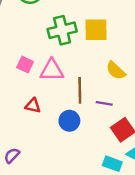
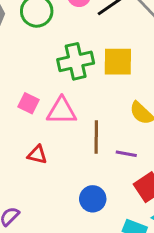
blue circle: (69, 121) -> (93, 199), moved

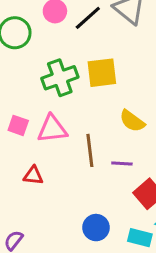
blue circle: (93, 199) -> (96, 228), moved

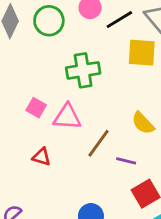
yellow square: (102, 73) -> (142, 53), moved
brown line: (90, 150) -> (99, 143), turned 32

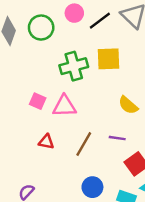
yellow square: (142, 53) -> (108, 59), moved
brown line: (99, 143) -> (84, 144), moved

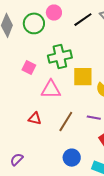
pink circle: (74, 13) -> (54, 13), moved
yellow square: (108, 59) -> (83, 77), moved
pink square: (38, 101) -> (29, 67), moved

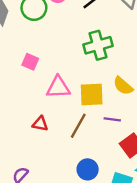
green cross: (60, 57) -> (98, 45), moved
yellow square: (83, 77) -> (92, 95), moved

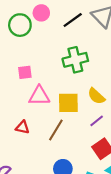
pink square: (30, 62) -> (25, 72), moved, turned -32
purple line: (112, 119) -> (97, 121), moved, turned -48

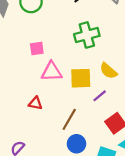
purple line: (97, 121) -> (100, 96), moved
brown line: (56, 130) -> (69, 119), moved

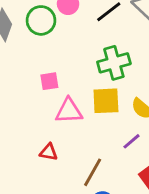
yellow square: (81, 78) -> (106, 101), moved

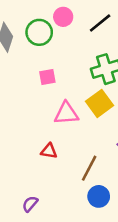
pink square: (49, 81) -> (47, 77), moved
yellow square: (106, 101) -> (100, 103), turned -32

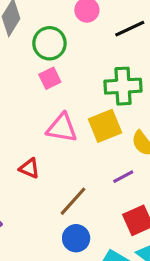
green circle: (39, 32) -> (49, 43), moved
pink square: (47, 77) -> (50, 78), turned -30

